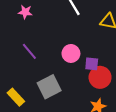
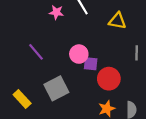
pink star: (25, 12) -> (56, 12), moved
purple square: (92, 64) -> (91, 64), moved

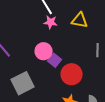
pink star: (56, 12) -> (51, 22), moved
purple square: (91, 64) -> (55, 60), turned 32

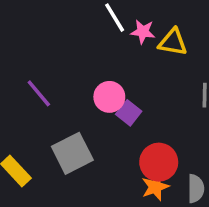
pink star: (51, 22) -> (143, 32), moved
red circle: (72, 74) -> (159, 162), moved

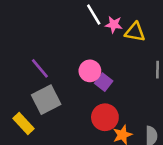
gray square: (72, 153) -> (46, 100), moved
red circle: (159, 162) -> (105, 117), moved

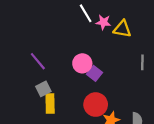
gray square: (46, 100) -> (43, 89), size x0.6
yellow rectangle: (24, 124) -> (50, 103), moved, turned 42

